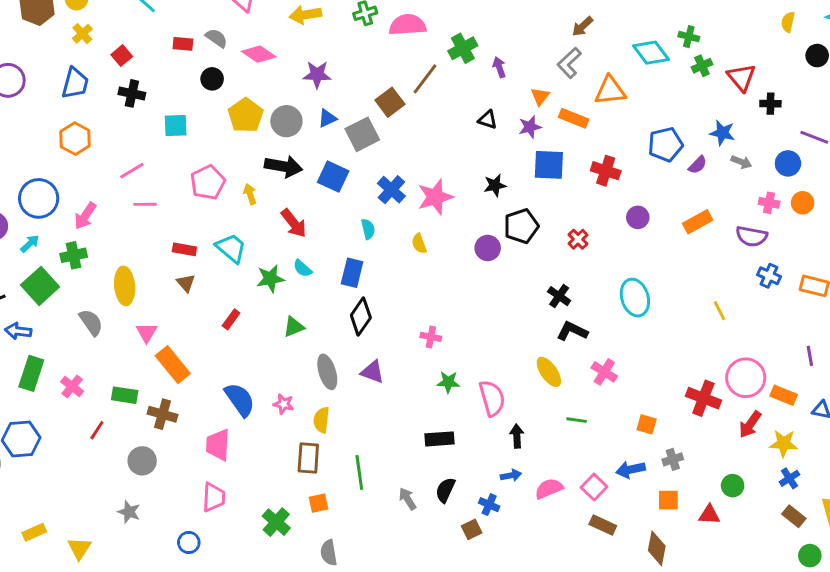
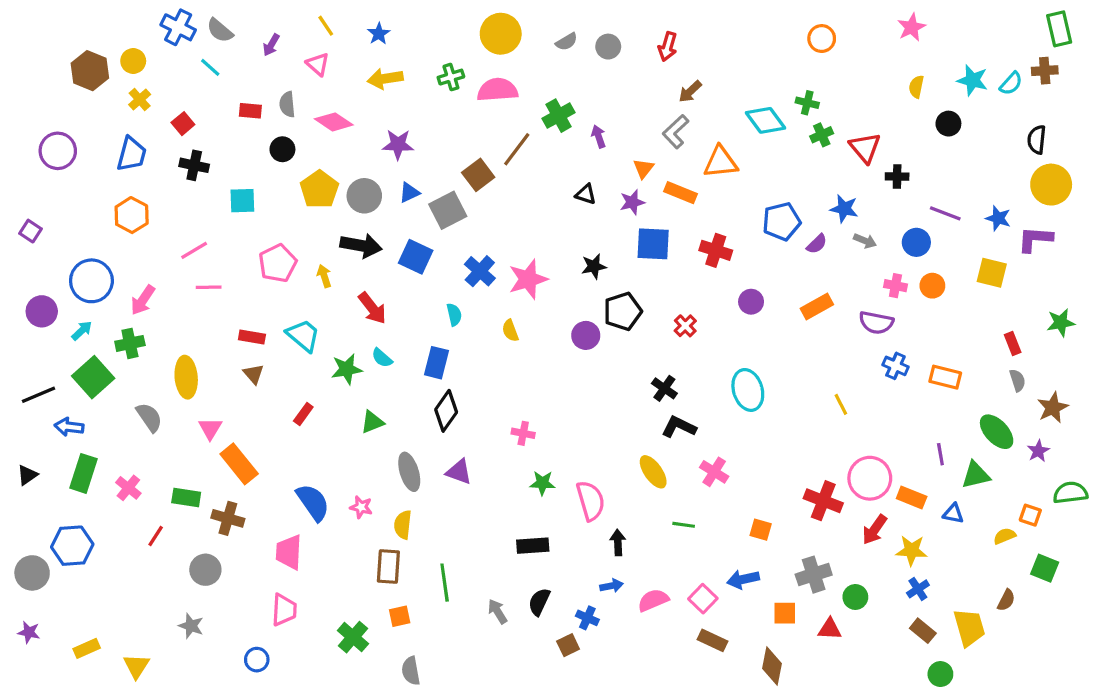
gray semicircle: (216, 38) -> (287, 104), turned -130
gray cross: (673, 459) -> (814, 575), moved, size x1.5

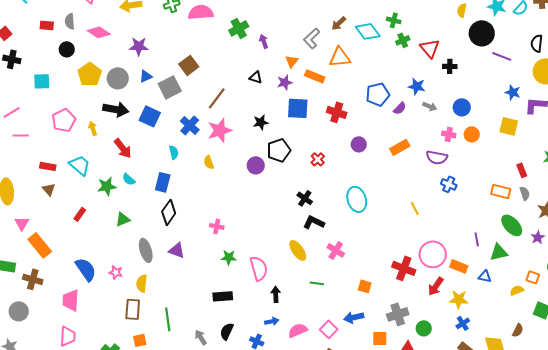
brown arrow: (690, 91) -> (339, 23), moved
black circle: (948, 124) -> (482, 33), size x1.6
brown line: (517, 149) -> (217, 98), moved
purple line: (945, 213) -> (502, 56), moved
orange rectangle: (945, 377) -> (501, 191), moved

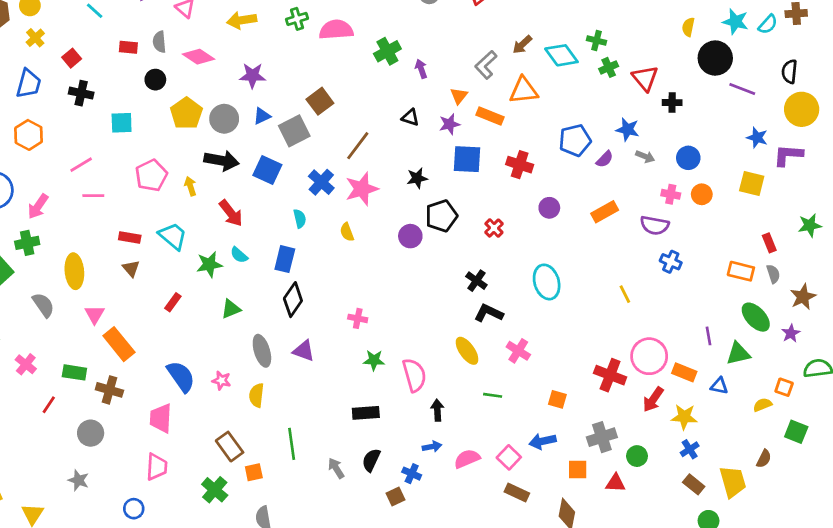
brown rectangle: (133, 309) -> (230, 447), moved, turned -40

